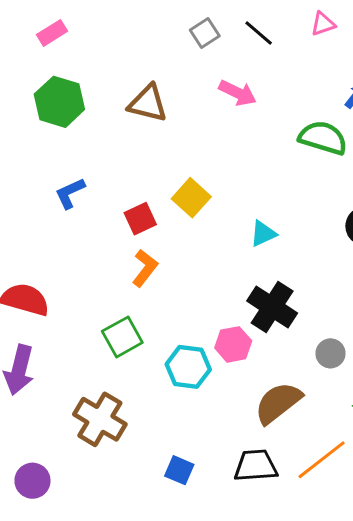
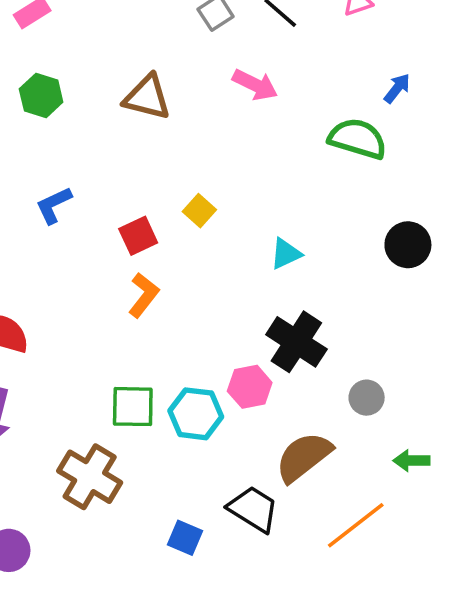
green hexagon: (59, 102) -> (41, 96), size x0.7
yellow square: (191, 198) -> (199, 211), size x0.7
green square: (122, 337) -> (133, 407), moved, turned 30
black trapezoid: (256, 466) -> (253, 509), moved, turned 36

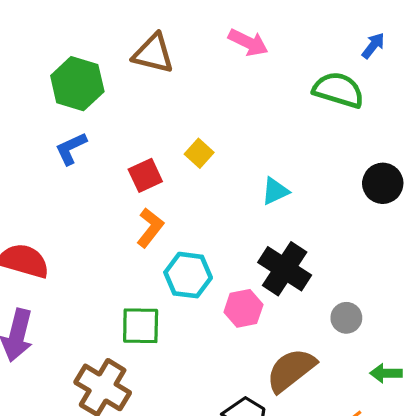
green hexagon: (41, 96) -> (77, 84), moved, size x1.4
cyan hexagon: (196, 414) -> (188, 275), moved

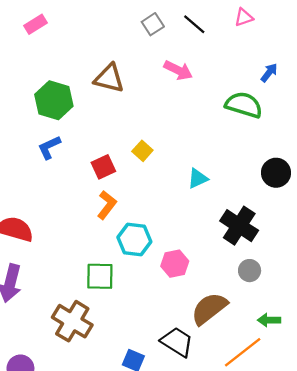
black cross: (285, 269) -> (239, 226), moved
green arrow: (386, 373) -> (269, 320), moved

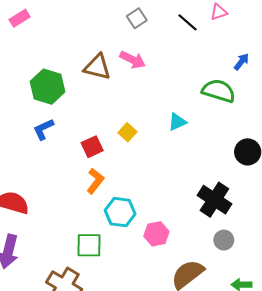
pink rectangle: (35, 24) -> (20, 18), moved
black line: (194, 24) -> (188, 22), moved
pink arrow: (178, 70) -> (133, 60), moved
cyan triangle: (198, 178) -> (177, 122), moved

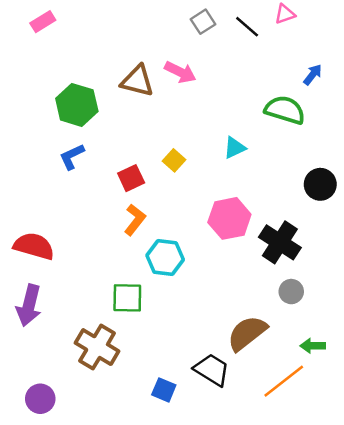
gray square: (137, 18) -> (203, 22), moved
pink hexagon: (156, 234) -> (229, 218), moved, size x1.4

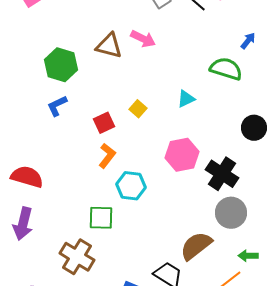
gray circle: (291, 292) -> (231, 213), size x1.6

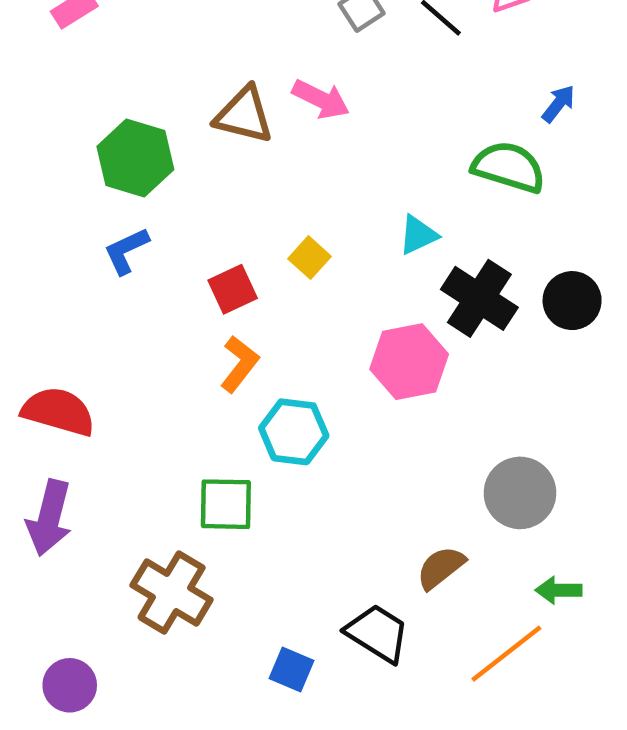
black cross: (222, 174) -> (479, 298), moved
brown semicircle: (196, 246) -> (441, 568), size x0.7

